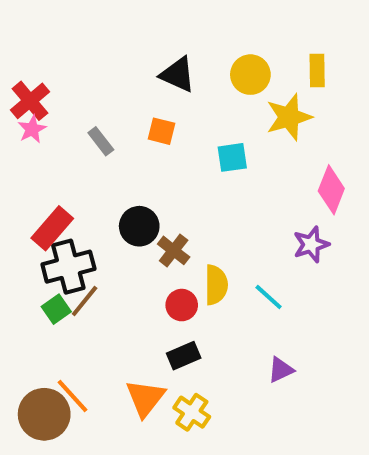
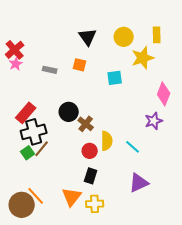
black triangle: (178, 75) -> (88, 37), turned 30
gray rectangle: (101, 141) -> (50, 70), turned -40
black rectangle: (184, 356) -> (91, 176), turned -49
purple triangle: (281, 370) -> (139, 183), size x1.5
yellow cross: (192, 412) -> (95, 204), turned -36

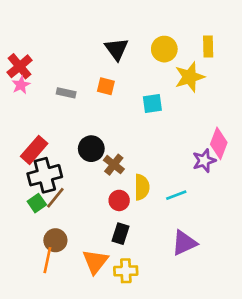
pink diamond: (164, 94) -> (219, 143), moved
cyan line: (133, 147) -> (176, 195), turned -63
orange line: (36, 196) -> (47, 260), turned 54
brown circle: (22, 205) -> (55, 240), moved, size x0.7

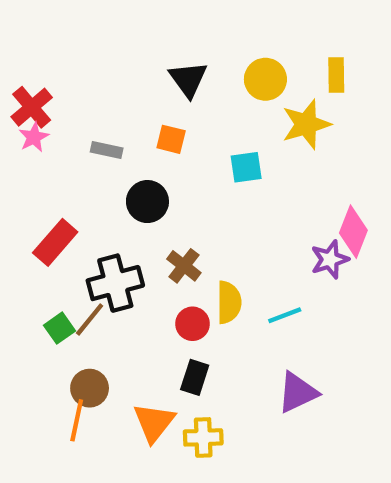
black circle: (91, 149) -> (147, 202), moved
black cross: (45, 175) -> (115, 283), moved

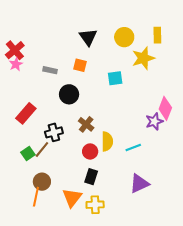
black cross: (115, 283) -> (54, 132), size x0.7

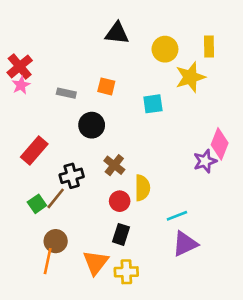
black triangle: (88, 37) -> (117, 33), moved, turned -48
cyan line: (133, 147) -> (177, 216), moved

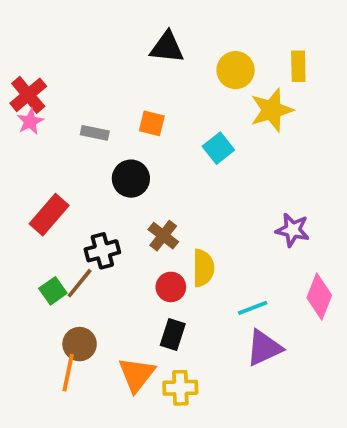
cyan square: (153, 104) -> (218, 148), turned -30
pink diamond: (220, 144) -> (319, 296), moved
purple star: (205, 161) -> (293, 230), turned 30

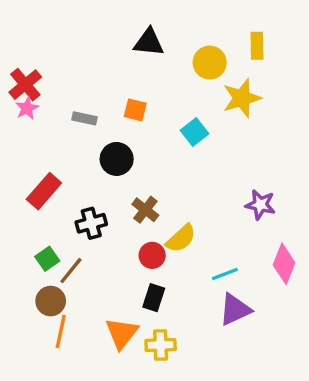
yellow rectangle: (298, 66) -> (257, 46), moved
yellow semicircle: (203, 268) -> (181, 238), turned 48
brown line: (80, 283) -> (71, 271), moved
brown circle: (80, 344) -> (51, 301), moved

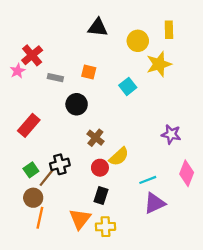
red cross: (25, 85) -> (32, 55), moved
black cross: (91, 223) -> (60, 164), moved

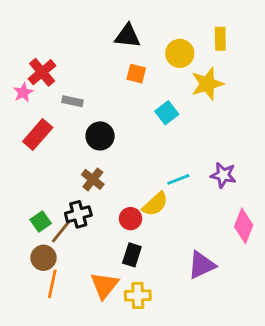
orange square: (89, 72) -> (136, 74), moved
red rectangle: (29, 125) -> (38, 135), moved
brown cross: (95, 138) -> (93, 179), moved
cyan line: (148, 180) -> (178, 179), moved

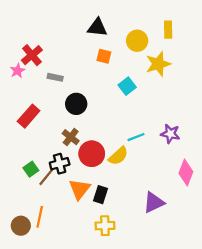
red rectangle: (38, 135) -> (29, 116), moved
red circle: (130, 219) -> (92, 154), moved, size x1.5
brown circle: (43, 258) -> (21, 226), moved
orange triangle: (104, 285) -> (80, 189), moved

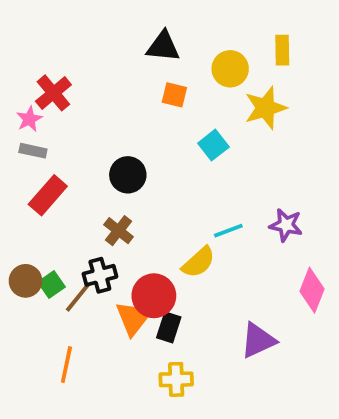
gray rectangle: (55, 77) -> (33, 151), moved
red circle: (92, 154) -> (154, 296), moved
brown circle: (21, 226) -> (26, 281), moved

